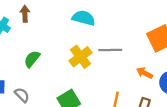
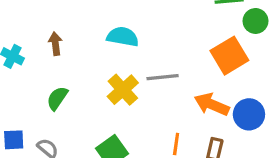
brown arrow: (25, 14) -> (55, 44), moved
orange arrow: (144, 73) -> (212, 104), size x1.5

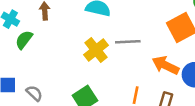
green semicircle: (57, 98) -> (24, 40), moved

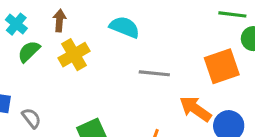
yellow cross: (96, 50) -> (74, 55), moved

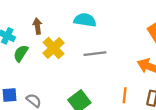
gray line: (154, 73) -> (95, 54), moved

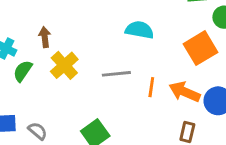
cyan semicircle: (85, 20) -> (139, 30), moved
orange line: (125, 95) -> (151, 87), moved

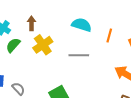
cyan semicircle: (139, 30) -> (82, 25), moved
orange line: (151, 87) -> (109, 35), moved

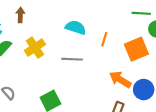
brown arrow: (31, 23) -> (20, 15), moved

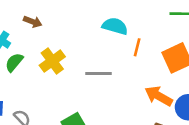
brown arrow: (20, 15) -> (33, 22), turned 112
cyan semicircle: (76, 27) -> (115, 26), moved

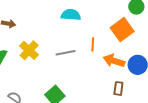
orange line: (137, 47) -> (93, 44), moved

